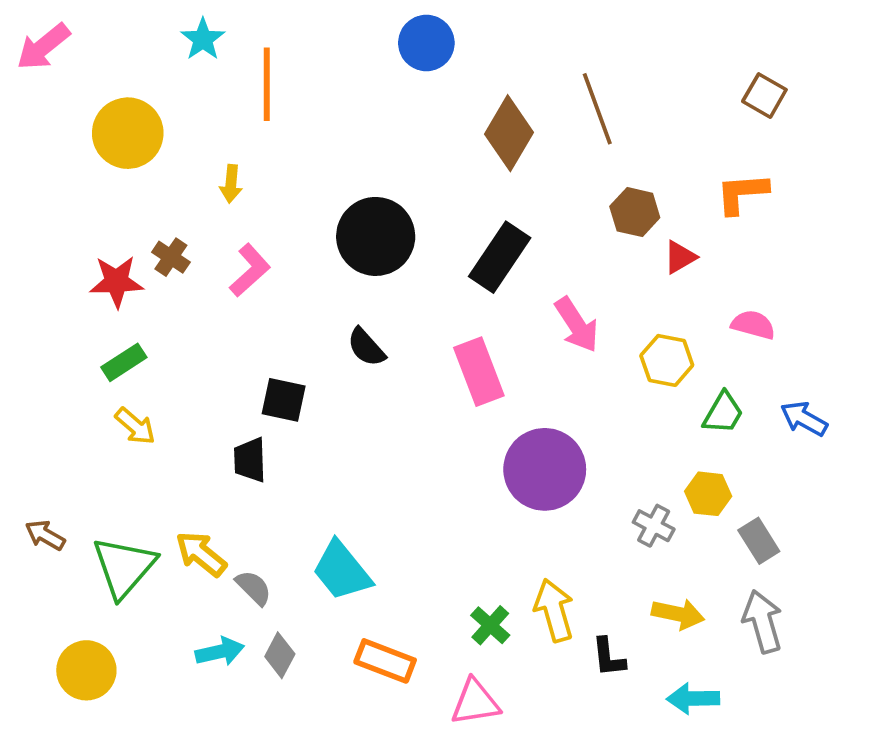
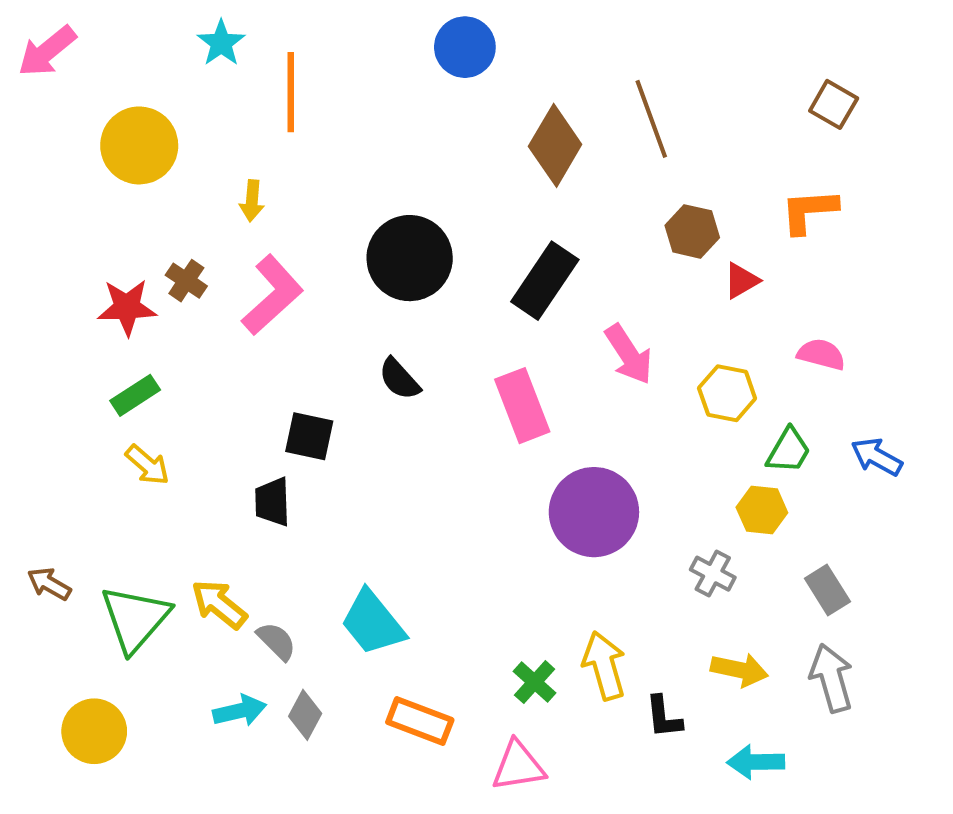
pink L-shape: (250, 270) -> (272, 295), size x1.4
yellow hexagon: (708, 494) -> (762, 510), moved

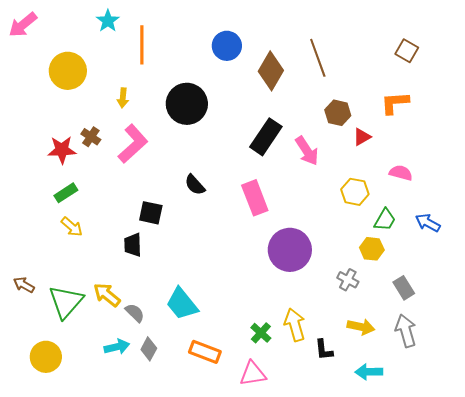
blue circle: (465, 47) -> (227, 46), moved
black circle: (410, 258) -> (187, 104), moved
pink arrow: (629, 354) -> (307, 151), moved

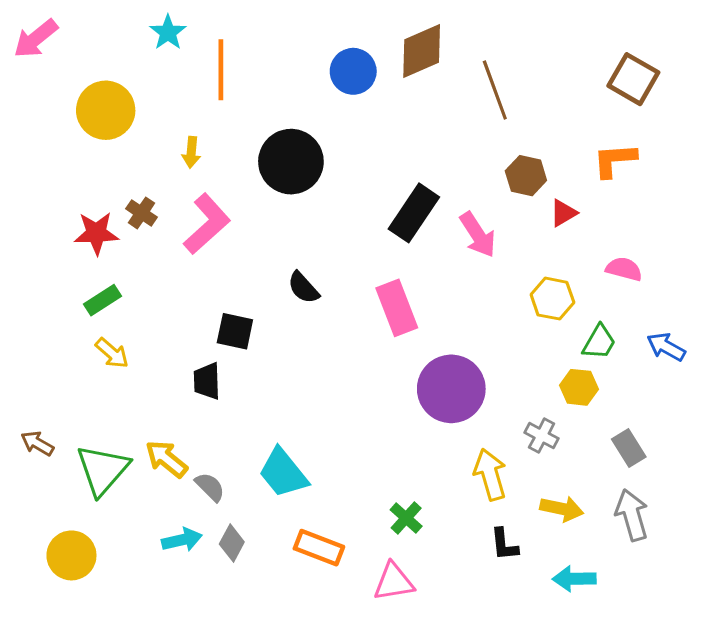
brown square: (407, 51) -> (633, 79), size x1.4
brown diamond: (271, 71) -> (422, 51), moved, turned 36
yellow arrow: (295, 325) -> (490, 474), moved

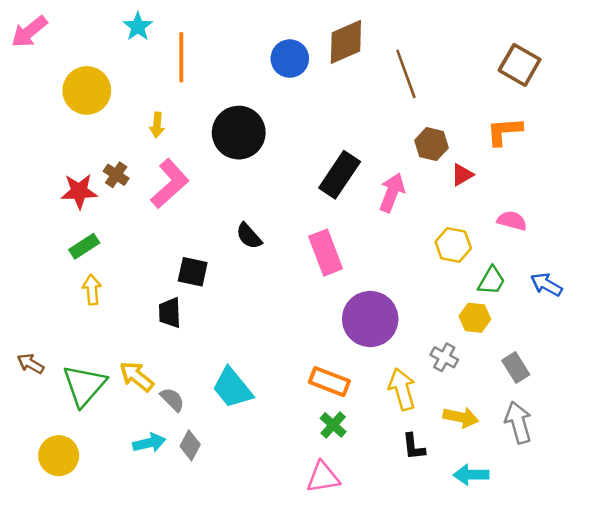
pink arrow: (478, 235) -> (392, 193), turned -126
yellow arrow: (112, 353) -> (92, 290), turned -136
orange rectangle: (319, 548) -> (329, 382), moved

